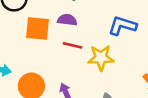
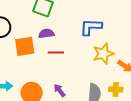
yellow star: (101, 58) -> (103, 54), moved

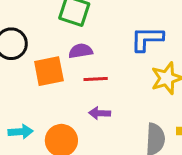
purple arrow: (59, 90) -> (100, 113), moved, turned -48

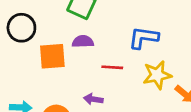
red line: (96, 79) -> (112, 67), moved

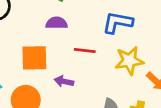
orange square: (52, 56) -> (34, 58), moved

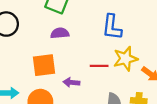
blue L-shape: (118, 23) -> (112, 27), turned -88
red line: (85, 51) -> (99, 66), moved

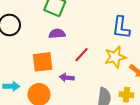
blue L-shape: (112, 27) -> (121, 27), moved
red line: (99, 66) -> (82, 55), moved, turned -49

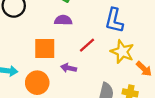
blue L-shape: (121, 27) -> (114, 20), moved
yellow star: (115, 57) -> (122, 52), turned 30

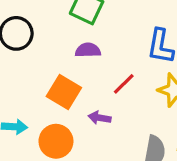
orange square: (45, 48) -> (64, 92), turned 35

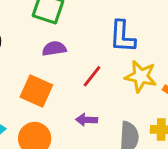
purple arrow: (99, 118) -> (87, 120), moved

